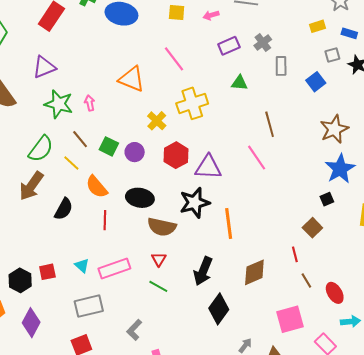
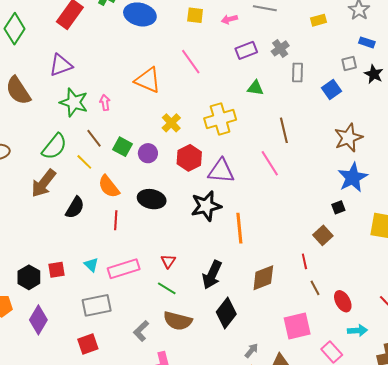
yellow rectangle: (318, 26) -> (319, 20), moved
yellow cross: (192, 103) -> (220, 119), moved
brown semicircle: (162, 227) -> (178, 321), moved

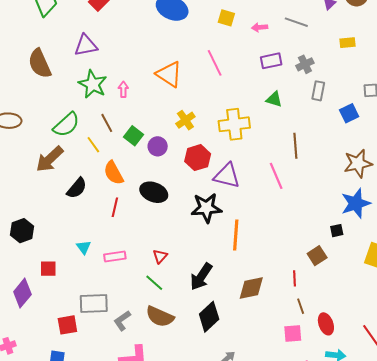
pink rectangle: (124, 269) -> (115, 256), size x0.7
red square: (57, 270) -> (48, 269), moved
black hexagon: (29, 277) -> (22, 231), moved
gray rectangle: (97, 305) -> (94, 304), moved
pink square: (297, 326) -> (293, 334), moved, size x0.7

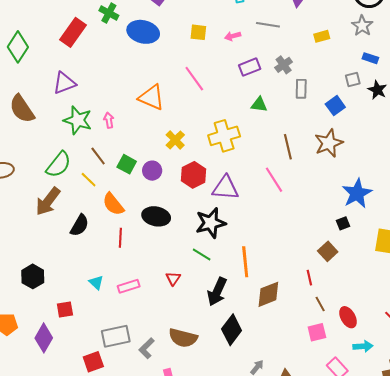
brown star: (358, 163) -> (329, 143), moved
orange line: (236, 235) -> (245, 262), moved
green line: (154, 283) -> (202, 255), moved

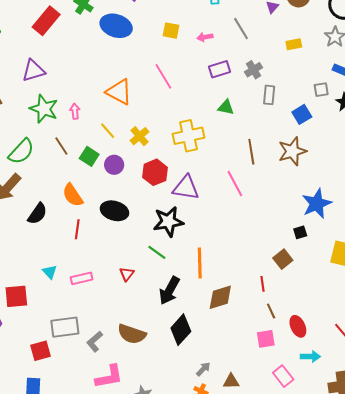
gray line: (268, 25) -> (241, 29), turned 45
yellow line: (89, 180) -> (108, 131), moved
red square: (65, 309) -> (16, 296), size x1.4

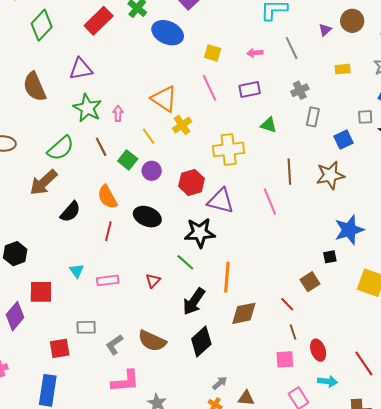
yellow square: (171, 31) -> (213, 53), moved
purple rectangle: (219, 69) -> (250, 89), moved
yellow cross: (140, 136) -> (182, 125), moved
red line: (262, 284) -> (287, 304), turned -42
gray rectangle: (65, 327) -> (86, 327), size x0.7

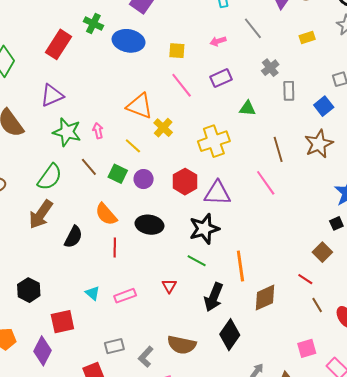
pink square: (285, 359) -> (307, 348), moved

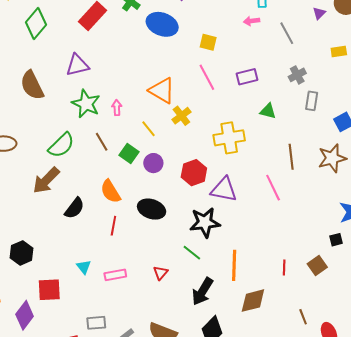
pink arrow: (218, 41) -> (252, 21), moved
red line: (305, 279) -> (284, 267), moved, turned 49

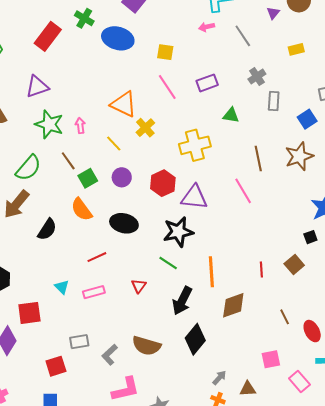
green square: (129, 154) -> (88, 178), moved, turned 30
red line: (113, 226) -> (97, 257), moved, turned 60

